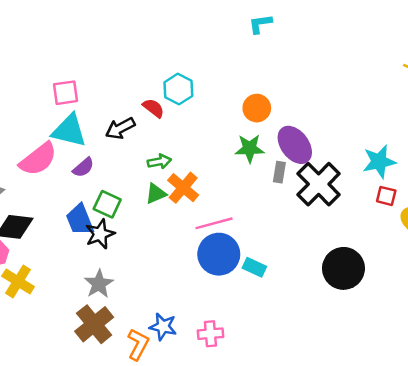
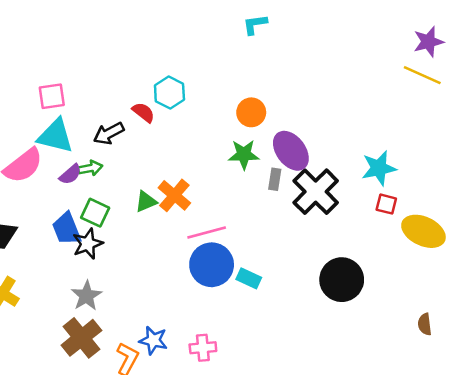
green arrow: (159, 162) -> (90, 168), moved

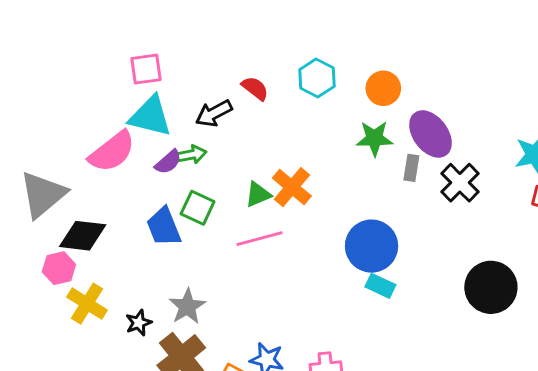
cyan hexagon: (169, 93) -> (317, 78), moved
black cross: (316, 192) -> (460, 183), size x0.7
pink line: (207, 233) -> (259, 239), moved
black star: (88, 244) -> (139, 323), moved, size x0.7
blue circle: (212, 265) -> (372, 246), moved

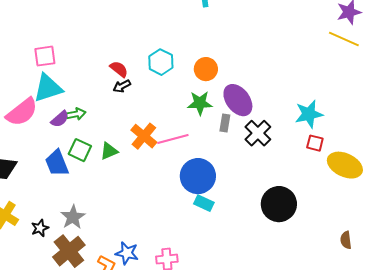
black arrow: (214, 113) -> (122, 86), moved, size x0.7
cyan triangle: (150, 116) -> (48, 88), turned -32
green triangle: (258, 194) -> (109, 151), moved
pink line: (259, 239) -> (173, 139), moved

